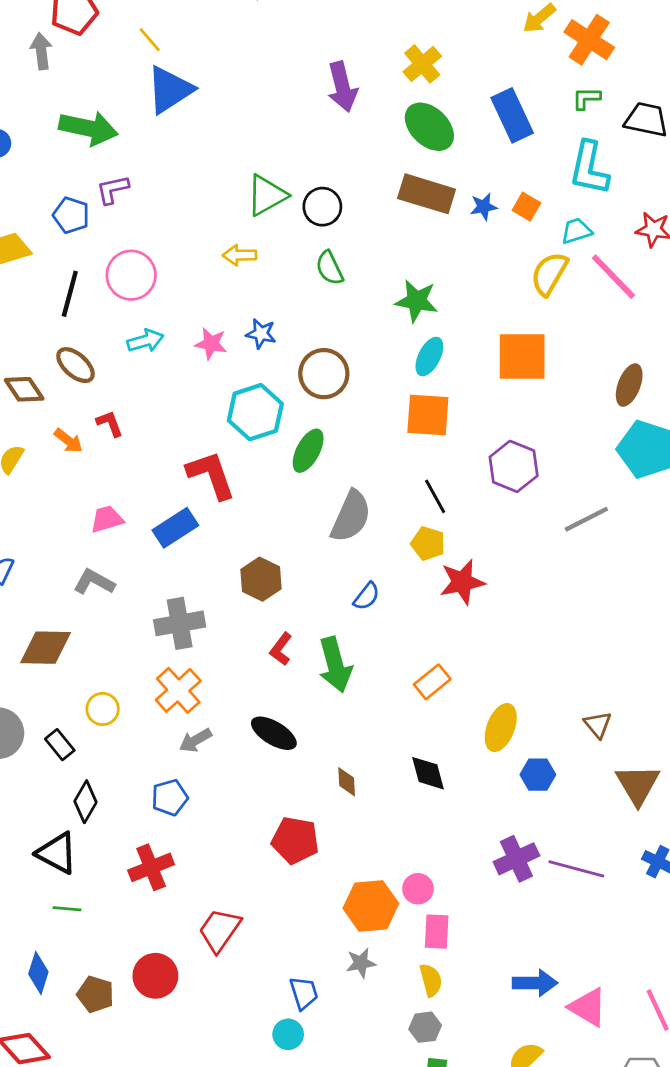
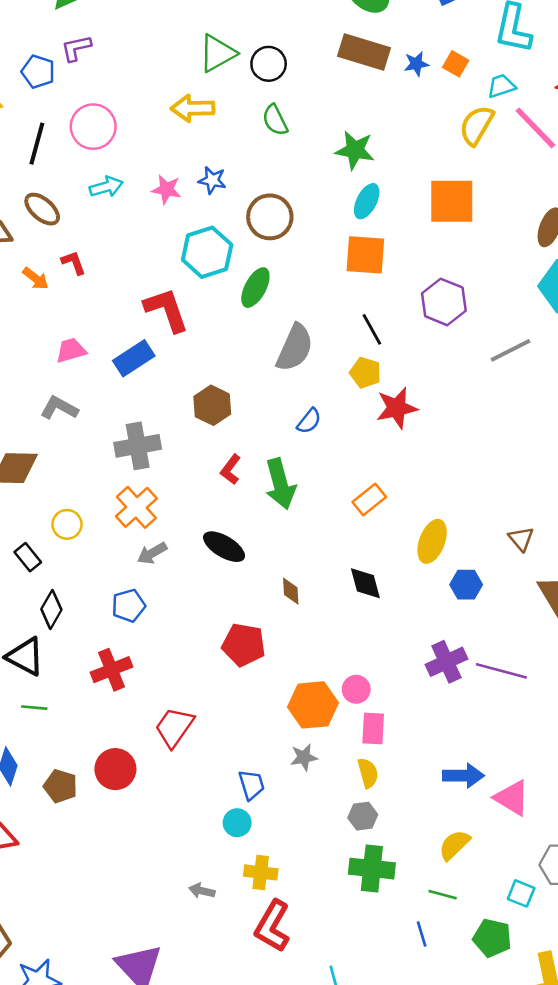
yellow arrow: (240, 255) -> (193, 108), size x1.4

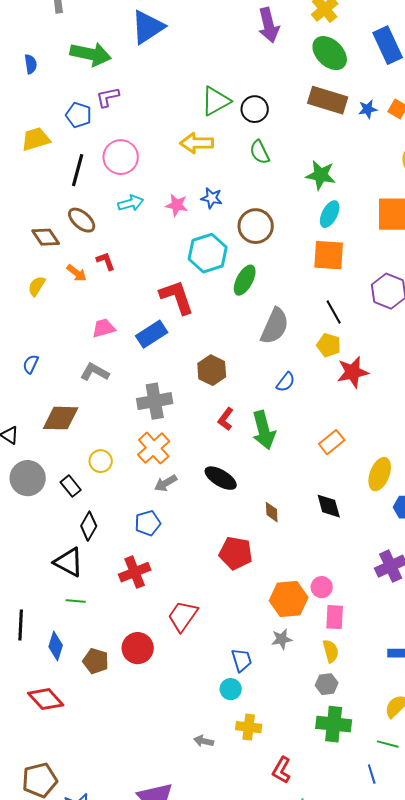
red L-shape: (272, 926) -> (282, 770), moved, size x0.7

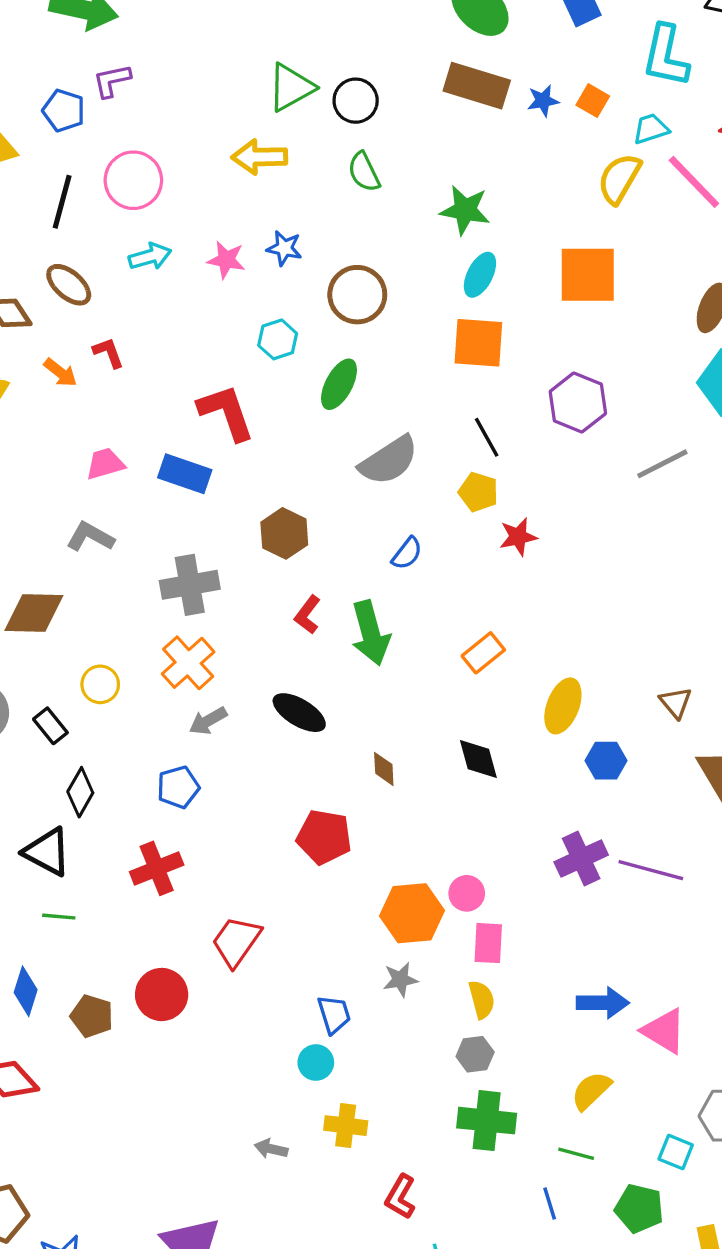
cyan hexagon: (208, 253) -> (278, 339), size x0.6
gray semicircle: (275, 326) -> (389, 460), turned 33
blue rectangle: (152, 334) -> (185, 474), turned 52
red star: (353, 372) -> (518, 537), size x0.7

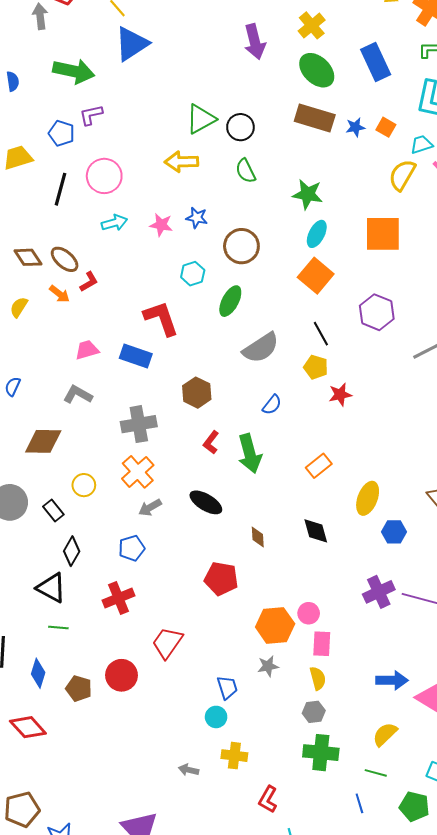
brown ellipse: (69, 285) -> (65, 259), moved
orange square: (478, 343) -> (316, 276), turned 36
red L-shape: (109, 353) -> (89, 282), turned 80

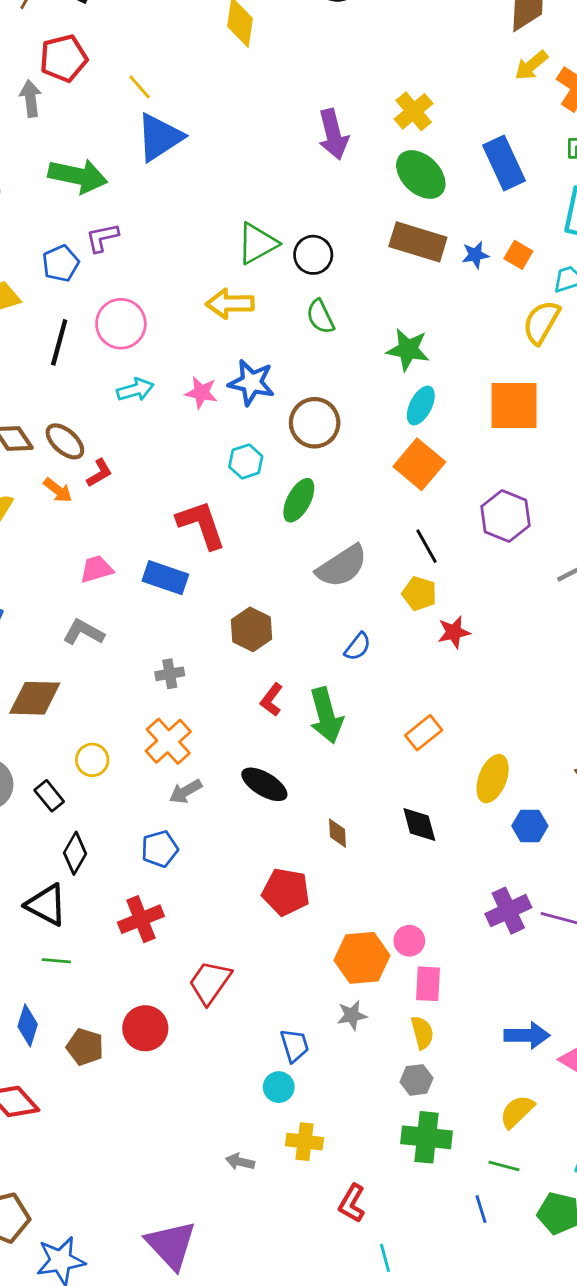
blue pentagon: (62, 133) -> (61, 263), turned 30
blue star: (197, 218) -> (251, 383), size x1.5
gray cross: (139, 424) -> (170, 674), size x0.6

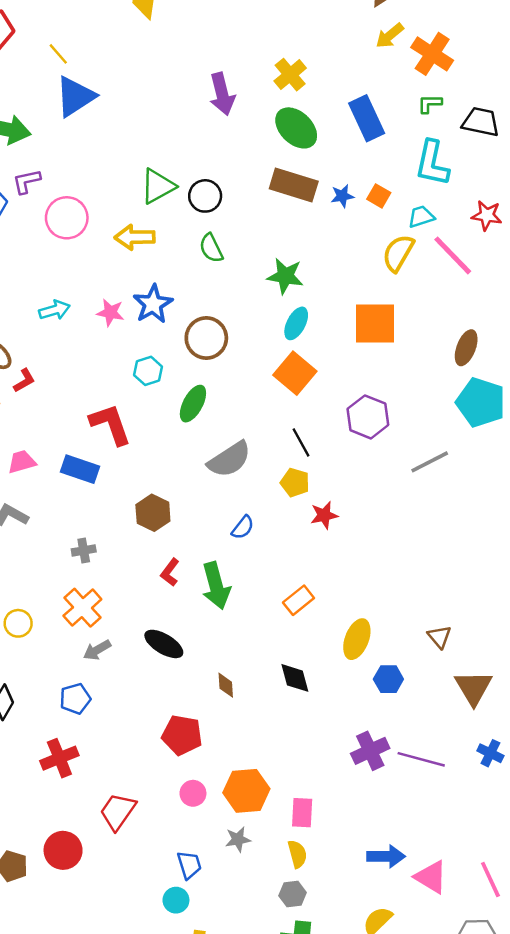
pink circle: (121, 324) -> (67, 218), moved
blue star: (251, 383) -> (153, 304), turned 30
pink circle: (409, 941) -> (193, 793), moved

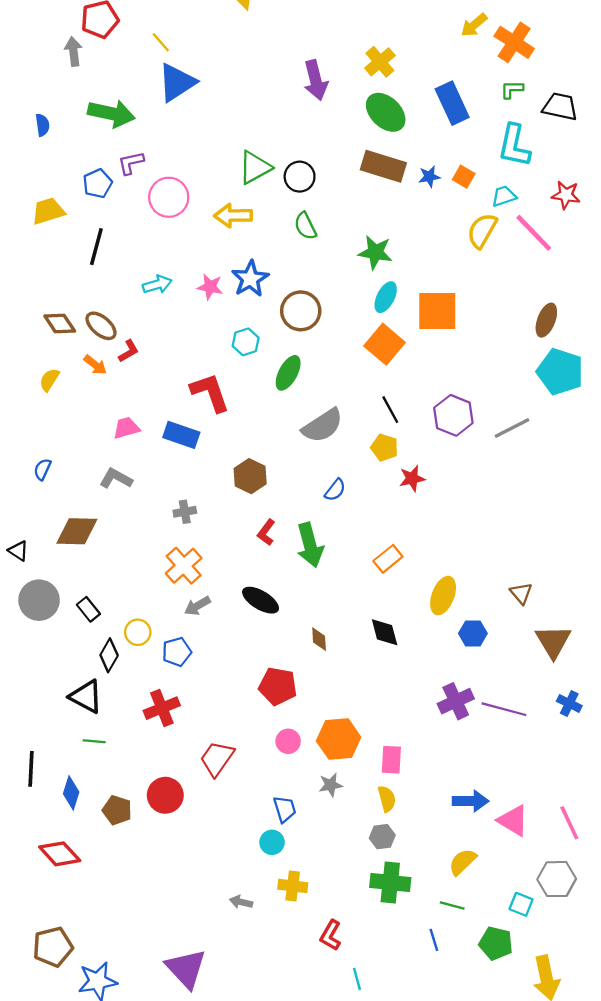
orange square: (375, 323) -> (437, 311), moved
purple hexagon: (368, 417) -> (453, 415), moved
yellow circle: (18, 623) -> (138, 632), moved

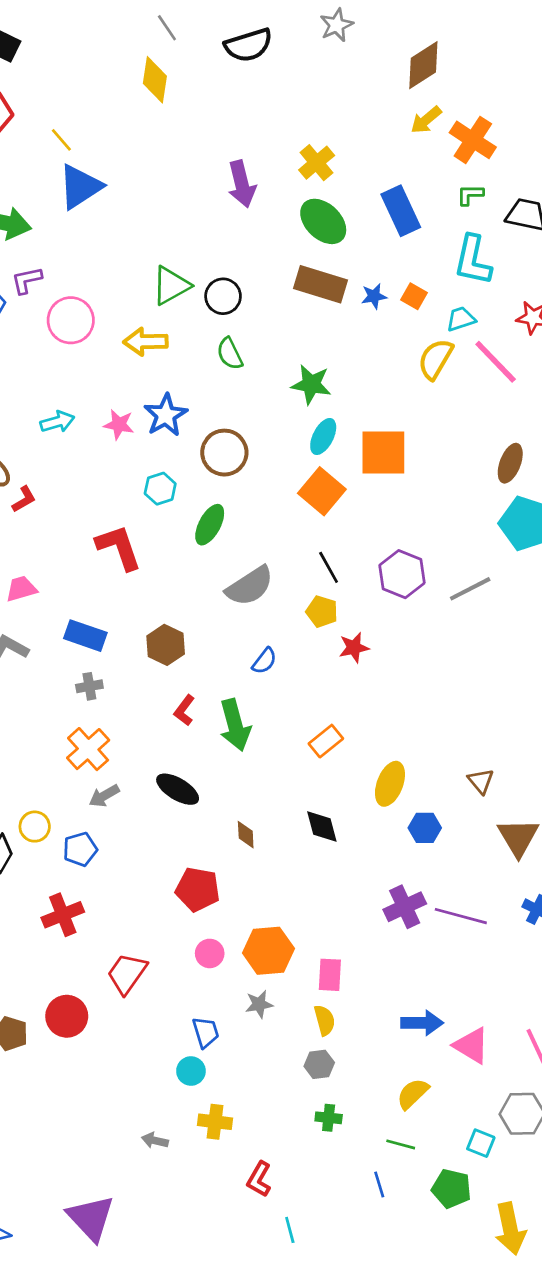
blue rectangle: (181, 435) -> (85, 636), moved
green cross: (390, 882) -> (329, 1118), size x0.6

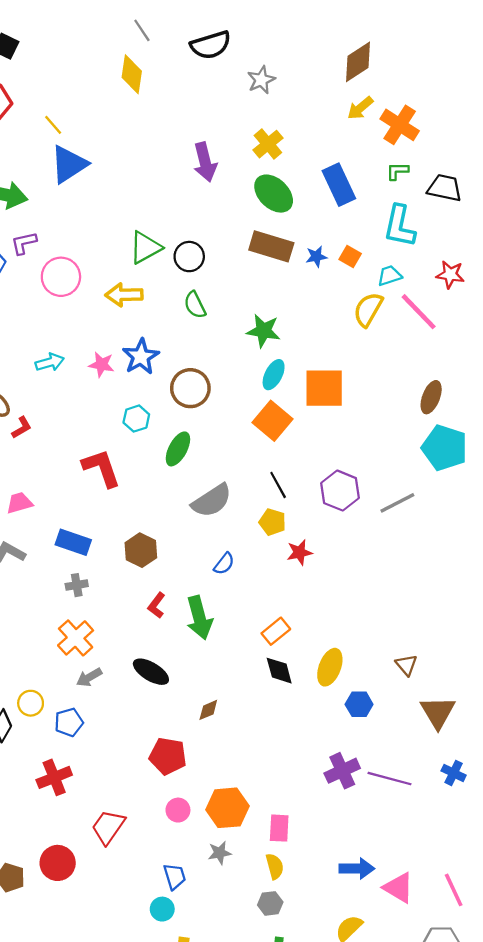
gray star: (337, 25) -> (261, 80), moved
black diamond: (322, 827) -> (279, 671), moved
brown diamond: (246, 835) -> (208, 710), turned 70

